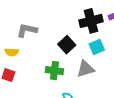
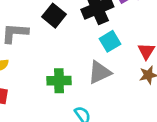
black square: (67, 45) -> (54, 16), moved

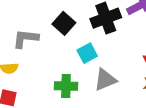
cyan square: (110, 41) -> (87, 53), moved

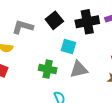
cyan square: (87, 53) -> (68, 46), turned 35

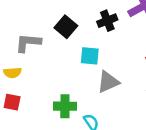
black cross: (87, 22) -> (107, 21), size x0.7
green cross: (48, 69) -> (65, 106), moved

